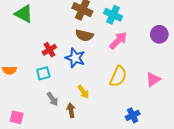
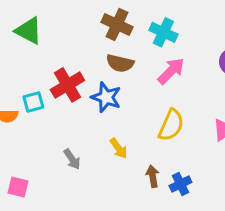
red cross: (49, 50) -> (67, 85), size x1.5
cyan square: (43, 73) -> (33, 102), moved
brown arrow: (71, 110) -> (153, 176), moved
blue cross: (133, 115) -> (180, 184), moved

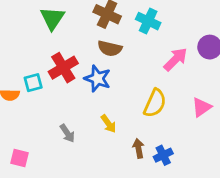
green triangle: (29, 31) -> (52, 18), moved, turned 36
pink arrow: (171, 71) -> (175, 59), moved

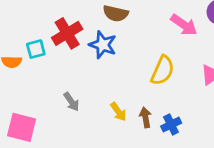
pink arrow: (175, 59) -> (184, 25), turned 80
yellow arrow: (108, 124) -> (118, 112), moved
pink square: (19, 158) -> (22, 127), size x1.5

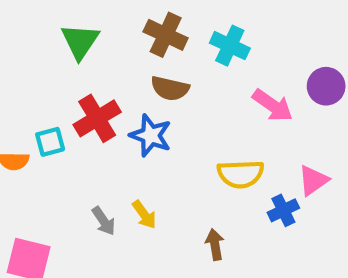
yellow semicircle: (163, 70) -> (241, 174), turned 64
yellow arrow: (118, 112) -> (144, 215), moved
blue cross: (171, 125) -> (283, 210), moved

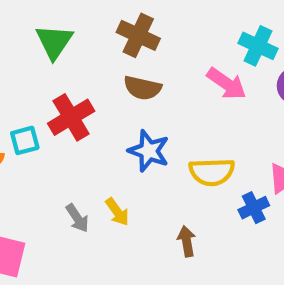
cyan cross: (230, 46) -> (258, 46), moved
pink arrow: (273, 105) -> (226, 84), moved
blue star: (151, 135) -> (149, 151), moved

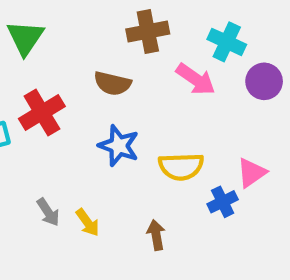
brown cross: (138, 35) -> (148, 32), moved, turned -36
yellow arrow: (117, 212) -> (88, 223), moved

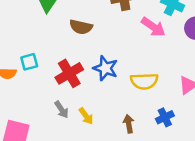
brown semicircle: (113, 83) -> (81, 27), moved
red cross: (42, 112) -> (69, 73), moved
blue cross: (223, 202) -> (165, 117), moved

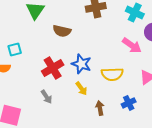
pink arrow: (153, 27) -> (132, 45), moved
cyan square: (29, 62) -> (15, 50), moved
yellow arrow: (86, 116) -> (81, 89), moved

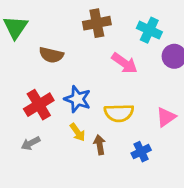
pink arrow: (132, 45) -> (124, 63), moved
gray arrow: (46, 97) -> (31, 143), turned 96
brown arrow: (100, 108) -> (100, 145), moved

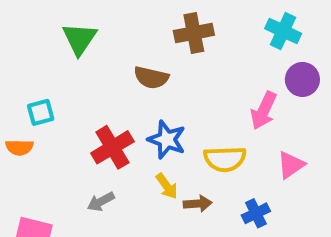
cyan cross: (149, 30) -> (283, 31), moved
brown semicircle: (51, 55) -> (151, 78), moved
pink arrow: (124, 63) -> (264, 111), moved, turned 80
brown arrow: (100, 145) -> (198, 204), turned 96

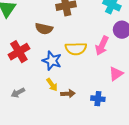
red cross: (112, 147) -> (19, 52), moved
yellow semicircle: (225, 159) -> (76, 49), moved
blue cross: (256, 213) -> (98, 99), turned 32

